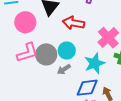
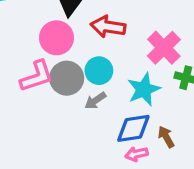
pink circle: (25, 22) -> (57, 38), moved

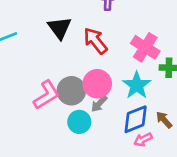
red arrow: (108, 27) -> (95, 41), turned 56
pink circle: (57, 38) -> (97, 84), moved
cyan circle: (99, 71) -> (79, 122), moved

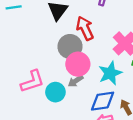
gray circle: (71, 91) -> (70, 47), moved
pink L-shape: (46, 95) -> (32, 81), moved

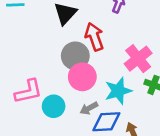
gray arrow: (76, 81) -> (89, 108), moved

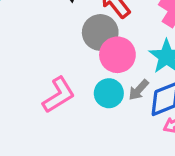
cyan circle: (54, 106) -> (109, 93), moved

